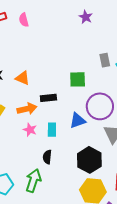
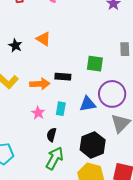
orange triangle: (22, 78) -> (43, 39), moved
pink star: (30, 130) -> (38, 113), moved
green arrow: (33, 181) -> (55, 158), moved

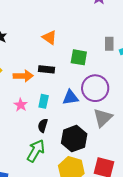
orange triangle: (43, 39) -> (49, 37), moved
black semicircle: (52, 135) -> (43, 126), moved

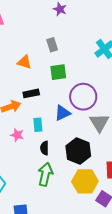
gray rectangle: (109, 44) -> (52, 45), moved

